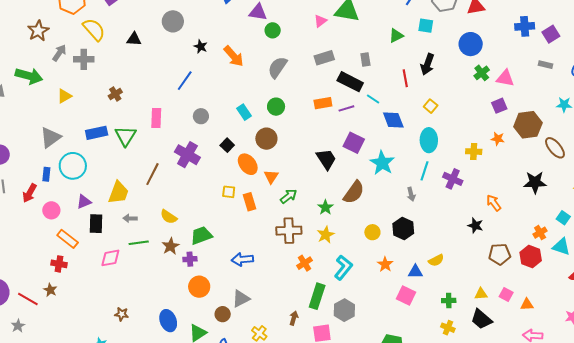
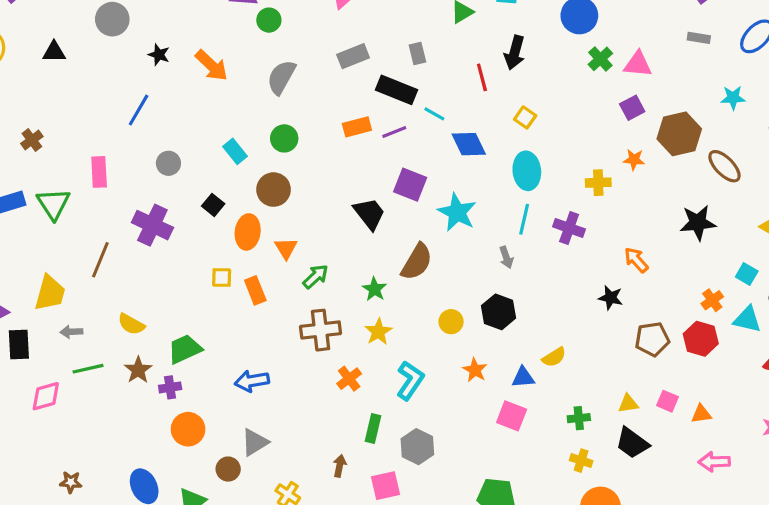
orange ellipse: (248, 164) -> (248, 232), turned 50
green rectangle: (317, 296) -> (373, 429), size x0.7

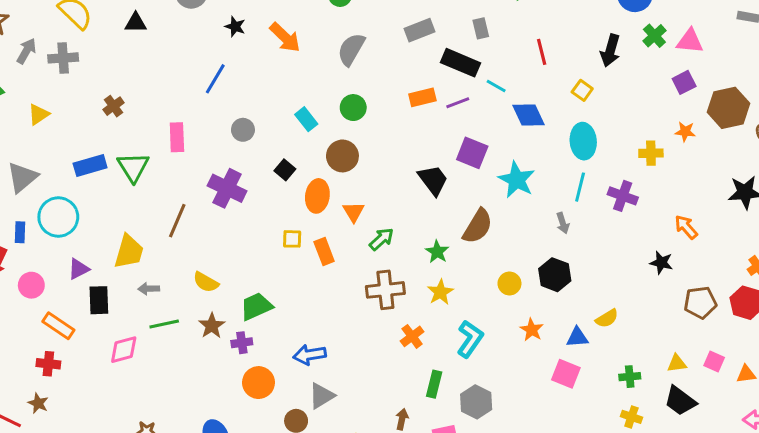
black arrow: (515, 53) -> (610, 51), moved
blue arrow: (252, 381) -> (310, 355), moved

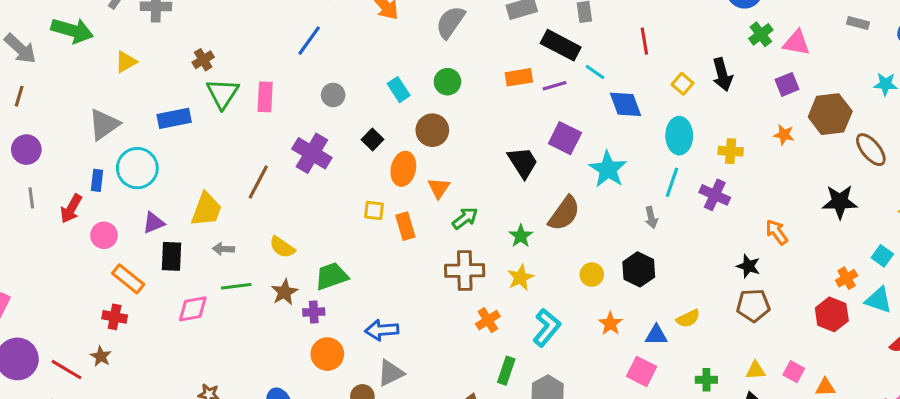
black arrow: (610, 51) -> (722, 75), moved, turned -36
yellow cross: (651, 153) -> (731, 151), moved
green triangle: (133, 167) -> (223, 93), moved
brown pentagon: (700, 302) -> (753, 305), moved

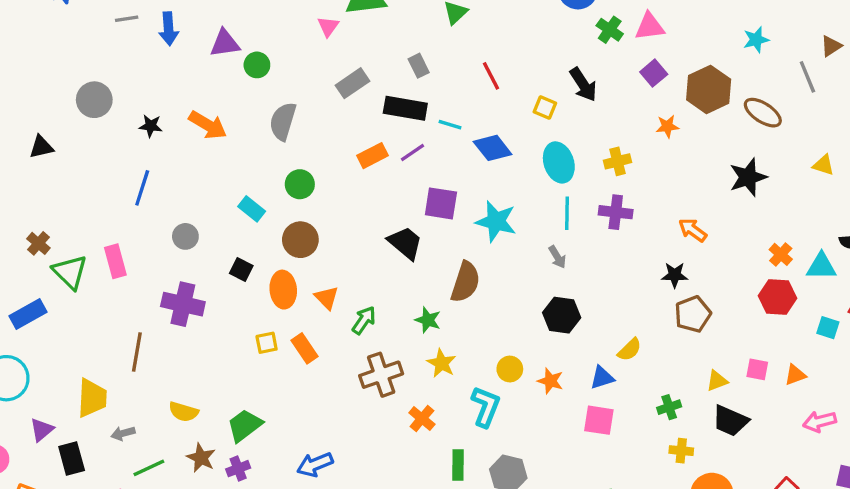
cyan square: (882, 256) -> (828, 328), moved
yellow circle: (592, 275) -> (510, 369), moved

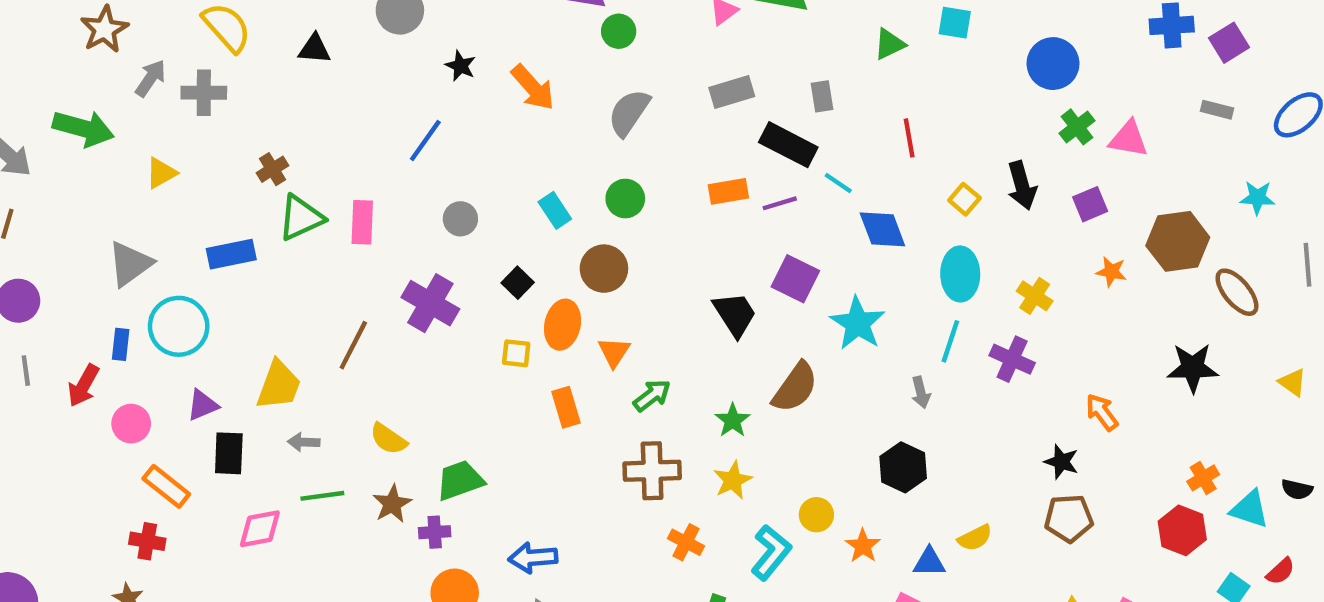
purple square: (654, 73) -> (1090, 204), moved
yellow cross: (618, 161) -> (1035, 296), turned 30
green triangle: (70, 272) -> (301, 218), turned 33
yellow square: (267, 343) -> (516, 353), moved
orange cross: (422, 419) -> (686, 542), turned -30

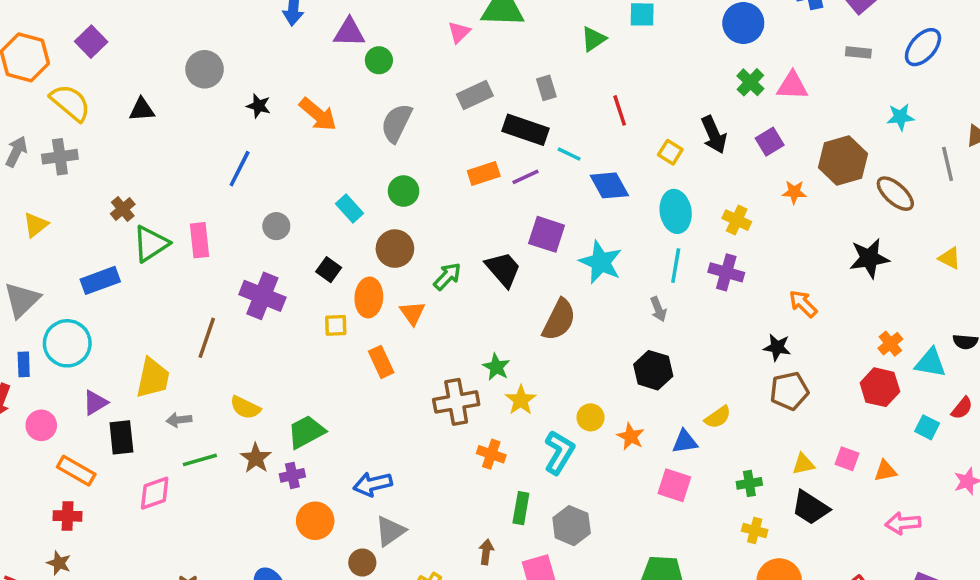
blue circle: (1053, 64) -> (743, 23), moved
green arrow: (652, 395) -> (447, 276), moved
green star: (733, 420) -> (496, 367), moved

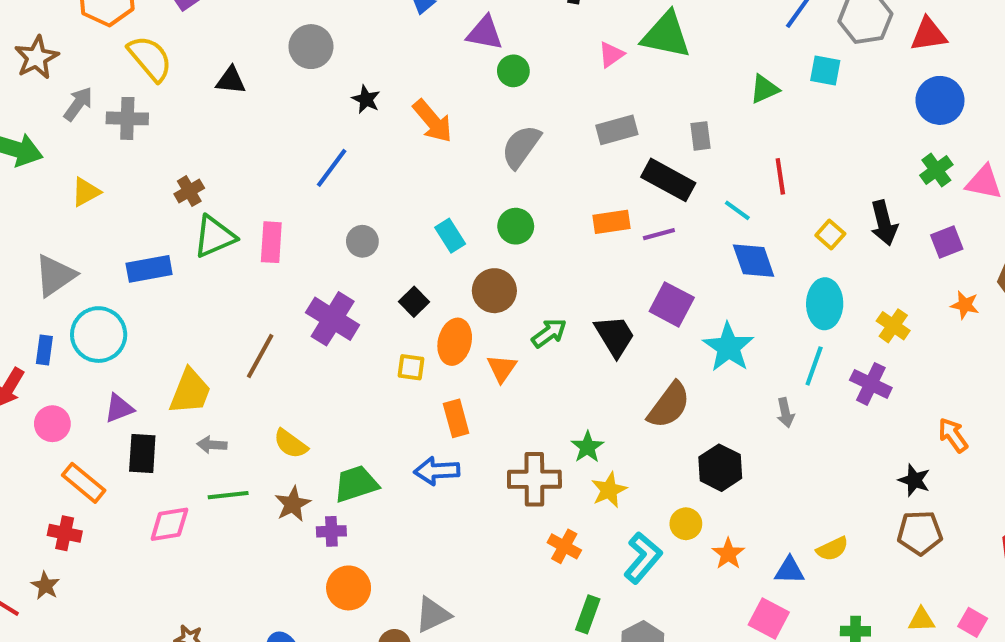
cyan line: (569, 154) -> (737, 210), moved
black hexagon: (653, 370) -> (720, 468), moved
blue arrow: (373, 484) -> (437, 471), moved

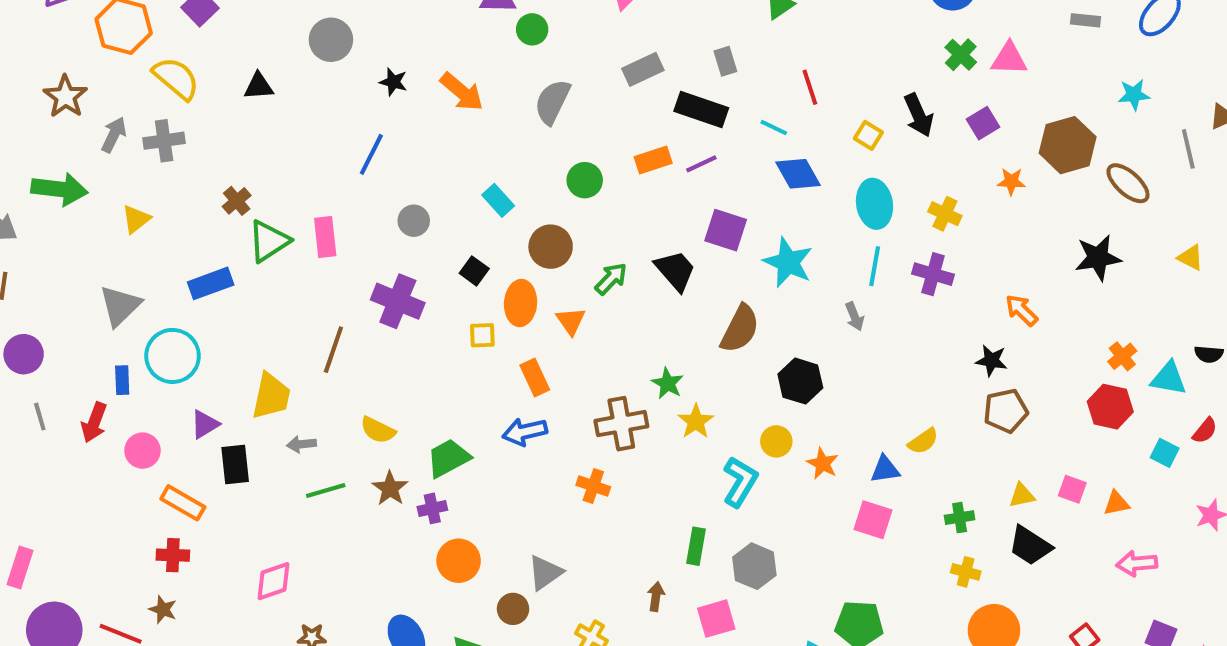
green circle: (516, 226) -> (585, 180), moved
pink diamond: (169, 524) -> (274, 581), moved
orange cross: (564, 546) -> (593, 486), moved

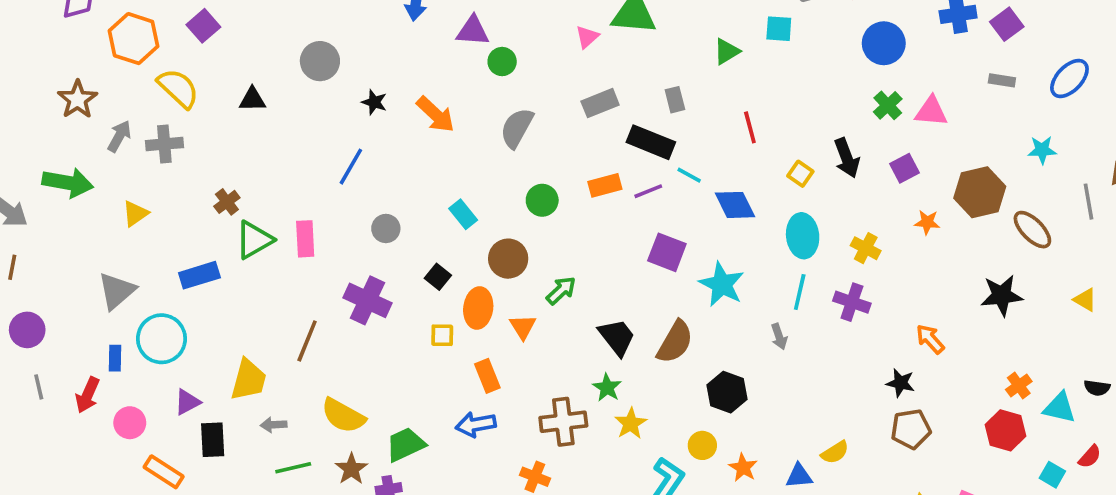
cyan line: (774, 128) -> (689, 175), moved
black trapezoid: (675, 271) -> (617, 337), moved
yellow semicircle: (378, 430) -> (343, 416), size x1.4

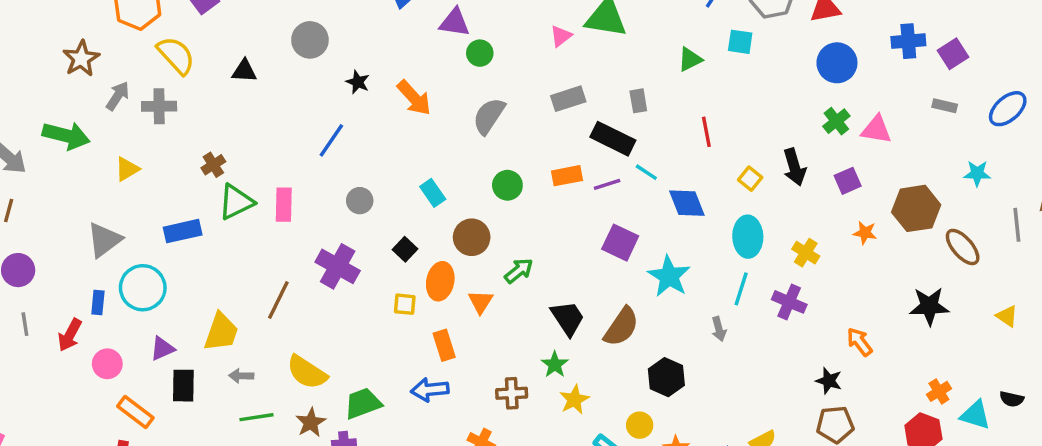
brown cross: (563, 422) -> (512, 393), size x0.7

